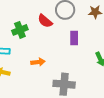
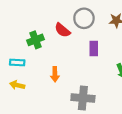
orange arrow: (38, 62) -> (55, 74), turned 96

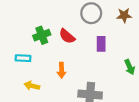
red semicircle: (62, 30) -> (67, 36), moved
yellow arrow: (17, 85) -> (32, 86), moved

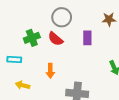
gray circle: (91, 13) -> (62, 17), moved
purple rectangle: (101, 44) -> (87, 38), moved

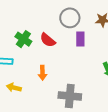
gray circle: (62, 17) -> (70, 18), moved
green cross: (32, 38) -> (23, 39), turned -35

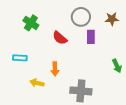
green cross: (23, 39) -> (31, 23), moved
yellow arrow: (14, 88) -> (37, 83), moved

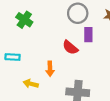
red semicircle: (60, 38) -> (70, 47), moved

